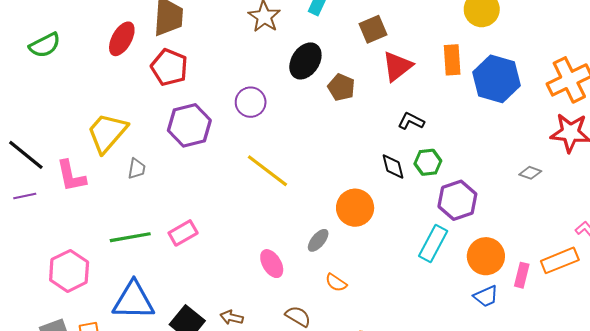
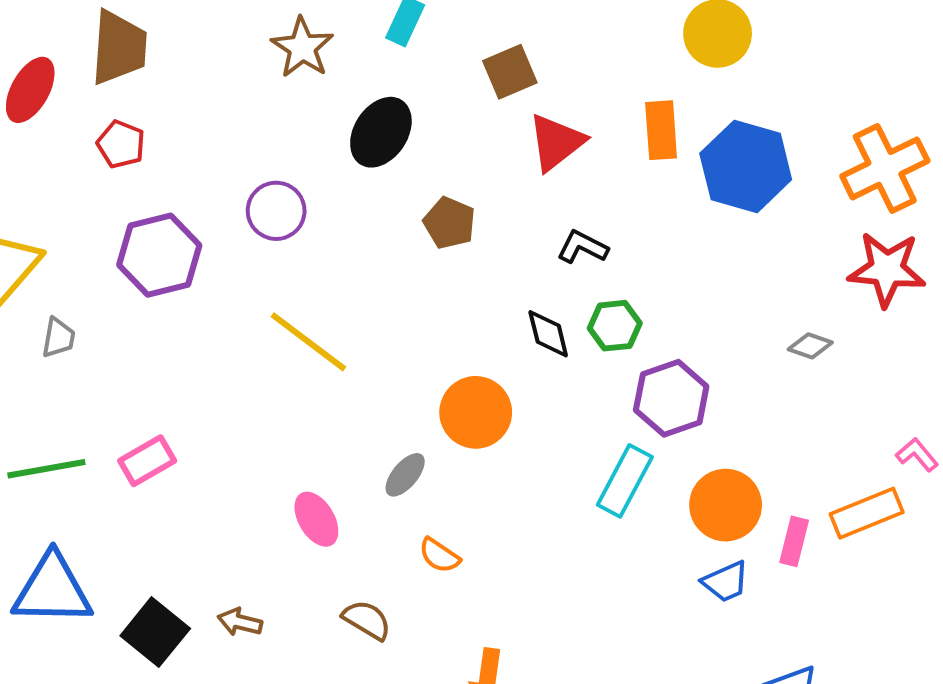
red pentagon: (169, 67) -> (121, 144), size x0.7
brown pentagon: (341, 87) -> (449, 223), moved

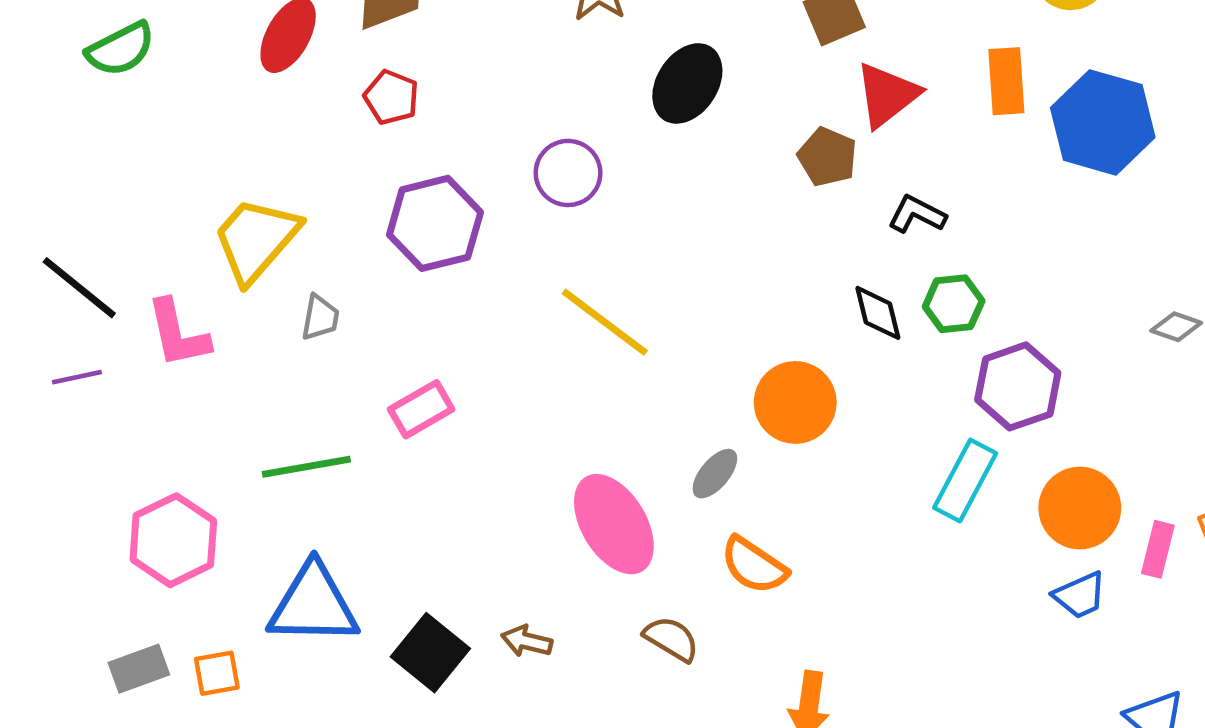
brown pentagon: (449, 223) -> (827, 157), moved
pink rectangle: (147, 461) -> (421, 409), moved
pink ellipse: (316, 519) -> (614, 524), size x1.6
orange semicircle: (439, 555) -> (754, 565), size x1.4

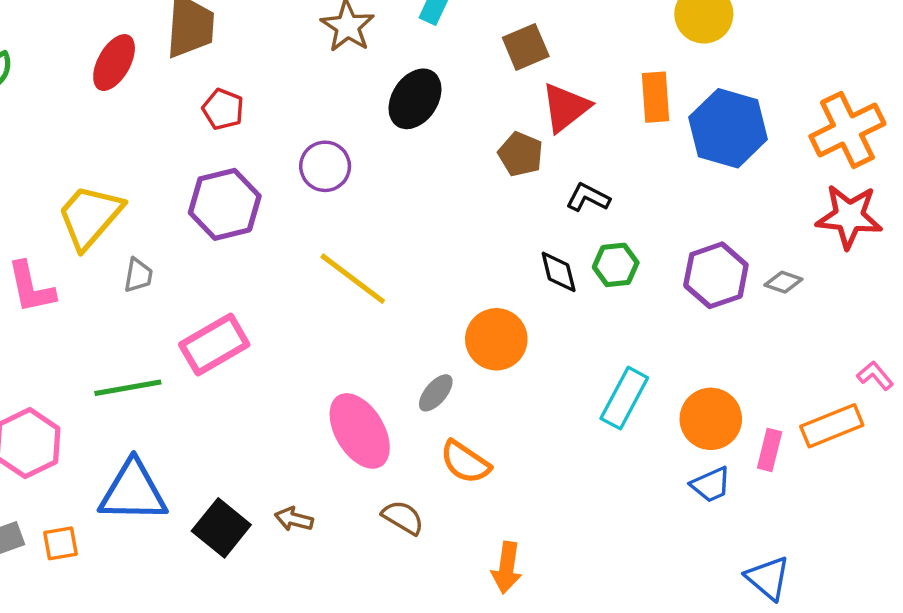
red pentagon: (391, 97) -> (223, 109), moved
purple hexagon: (1018, 386) -> (716, 275), moved
pink rectangle: (421, 409) -> (214, 344), size x1.4

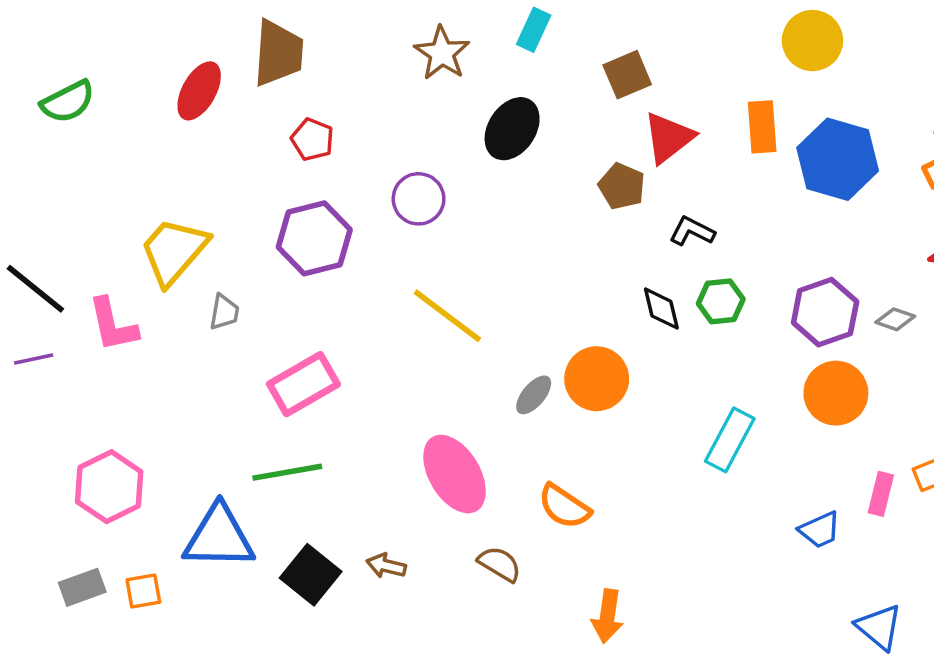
green line: (128, 388) -> (287, 472), moved
gray ellipse: (436, 393) -> (534, 395), moved
orange circle: (711, 419) -> (836, 393), moved

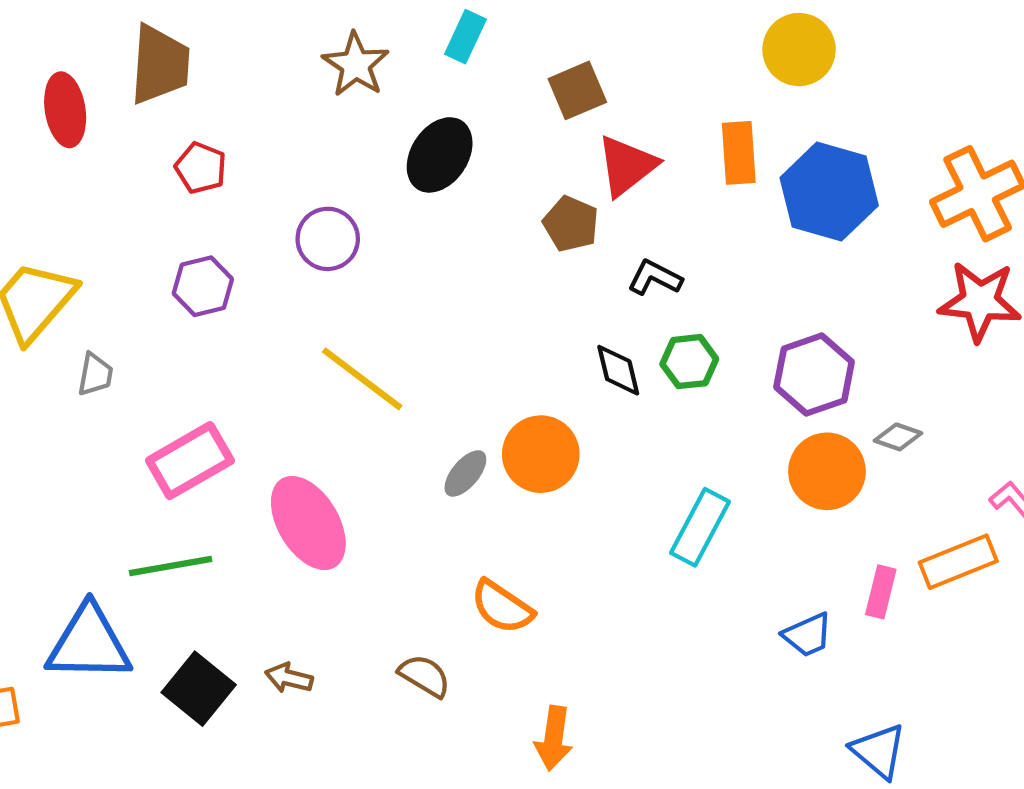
red ellipse: (199, 91) -> (65, 110), turned -38
purple hexagon: (314, 238) -> (203, 286), size x0.7
gray diamond: (895, 319) -> (898, 437), moved
pink ellipse: (455, 474) -> (308, 523), moved

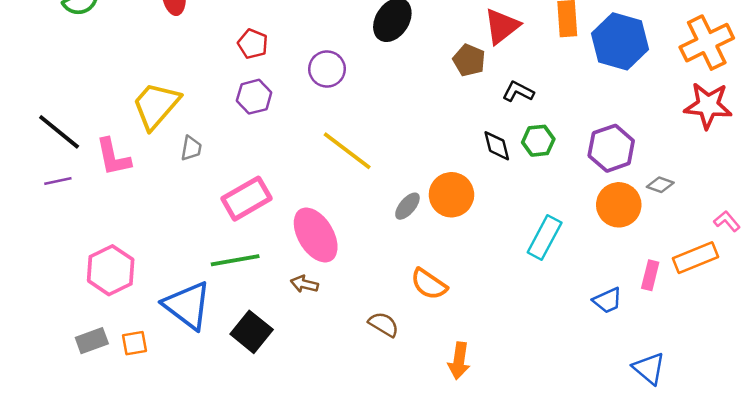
red pentagon: (201, 168) -> (253, 44), moved
blue triangle: (89, 643) -> (187, 305), turned 36
brown arrow: (289, 678) -> (304, 284), moved

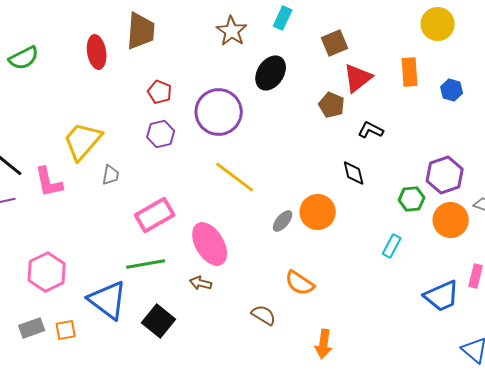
blue hexagon: (620, 41) -> (452, 90), size x0.5
purple circle: (327, 69) -> (219, 112), size x1.6
green hexagon: (538, 141) -> (412, 199), moved
cyan rectangle: (545, 238) -> (392, 246), size x0.7
blue trapezoid: (607, 300) -> (442, 296), size x1.5

